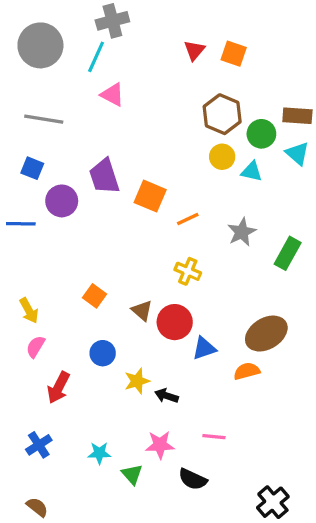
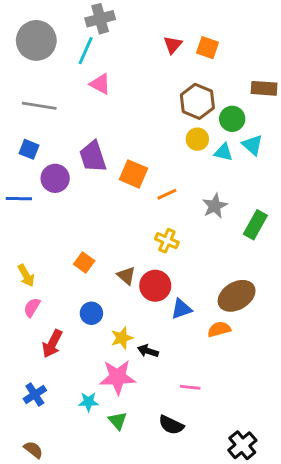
brown rectangle: (297, 116) -> (264, 88), moved
cyan triangle: (297, 153) -> (252, 145), moved
pink star: (160, 445) -> (118, 377), moved, size x1.4

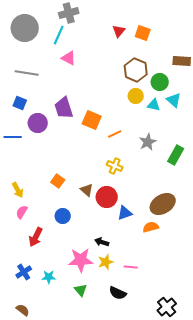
yellow star: (122, 338) -> (106, 262), moved
cyan star: (89, 402) -> (49, 277), moved

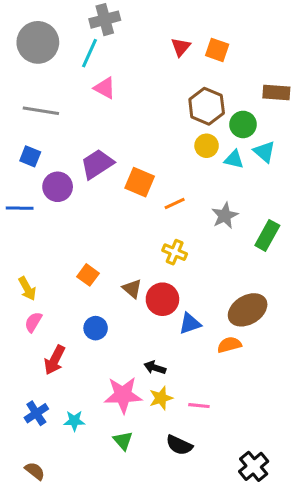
purple trapezoid: (64, 108) -> (97, 164), turned 75

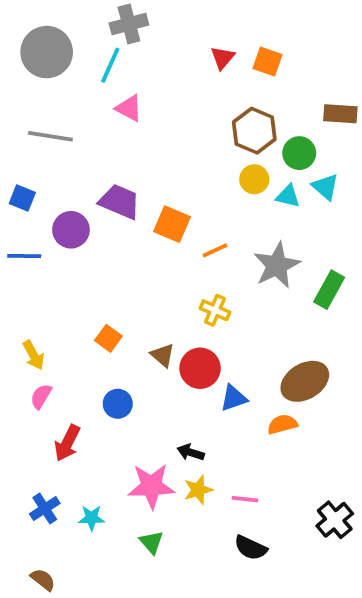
blue square: (30, 156) -> (22, 198), moved
purple trapezoid: (97, 164) -> (120, 202), turned 56
gray star: (225, 216) -> (277, 265), size x1.4
black semicircle: (179, 445) -> (251, 548), moved
black cross: (254, 466) -> (335, 520), moved

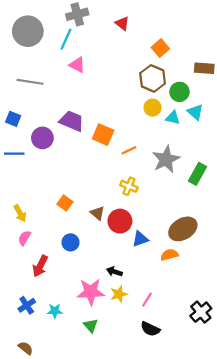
red triangle: (222, 58) -> (122, 23), moved, turned -32
orange square: (267, 61) -> (160, 48), moved, turned 30
pink line: (245, 499) -> (147, 300), turned -64

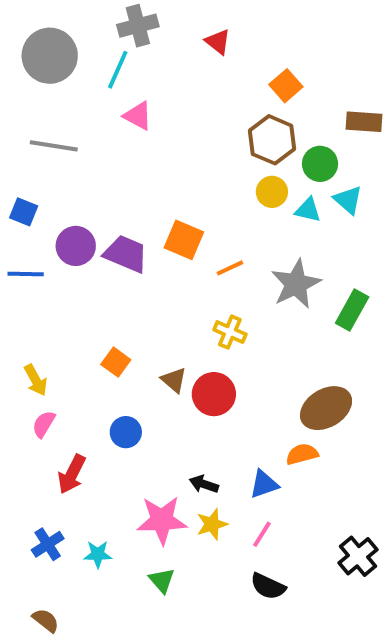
purple trapezoid: (72, 121) -> (126, 254), moved
blue triangle: (140, 239) -> (264, 484), moved

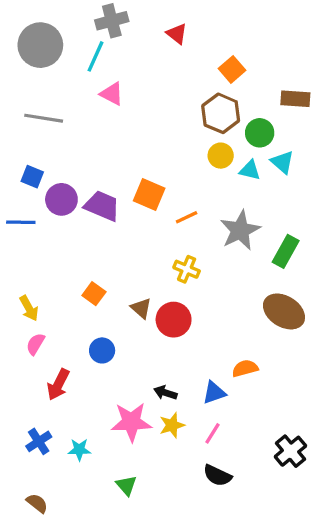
blue square: (24, 212) -> (32, 177), moved
brown ellipse: (326, 408) -> (284, 311), moved, turned 63
green triangle: (162, 580) -> (126, 485), moved

